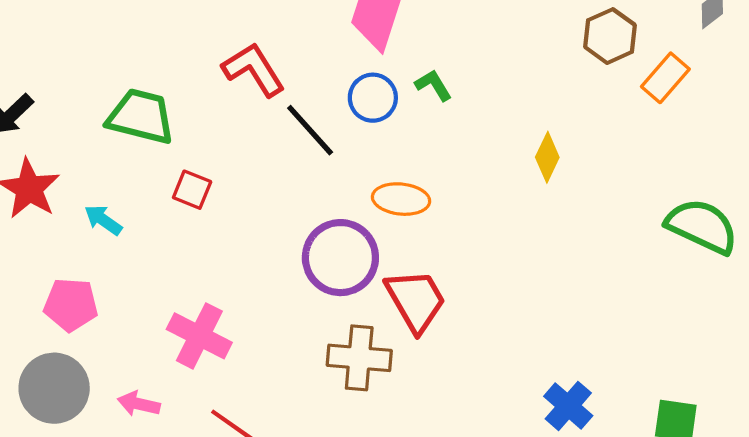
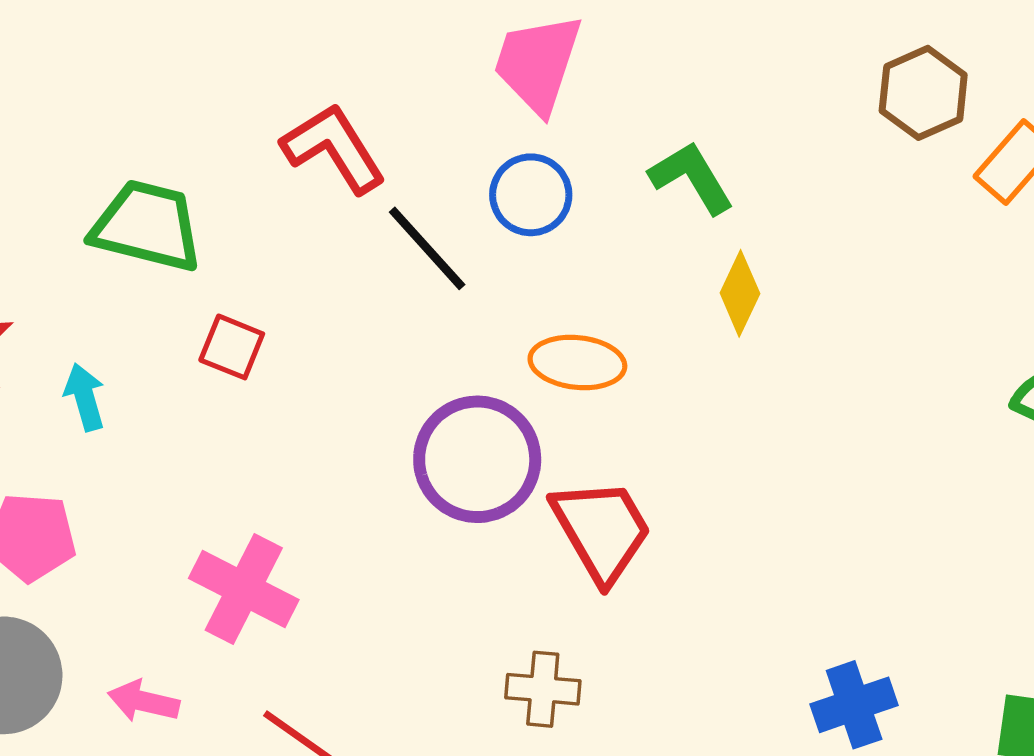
green L-shape: (433, 85) -> (692, 178), moved, size x1.4
yellow diamond: (547, 157) -> (740, 293), moved
cyan arrow: (103, 220) -> (85, 397), turned 39
brown cross: (359, 358) -> (543, 689), moved, size x0.7
blue cross: (568, 406) -> (854, 705), turned 30

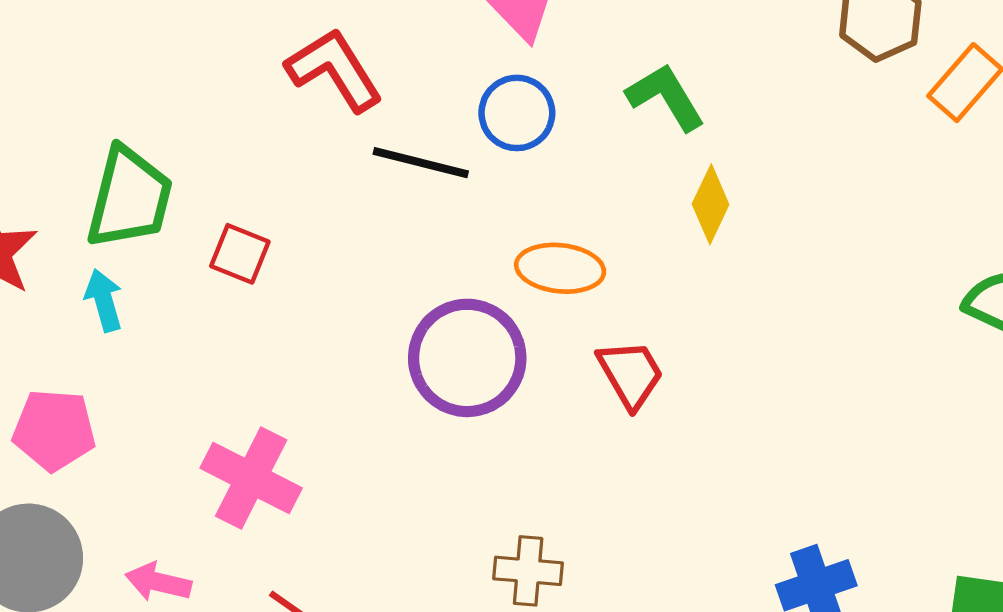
green trapezoid: (147, 226) -> (129, 198), moved, turned 90
black line: (427, 248) -> (421, 163), turned -34
red trapezoid: (602, 530) -> (631, 374), moved, size x0.7

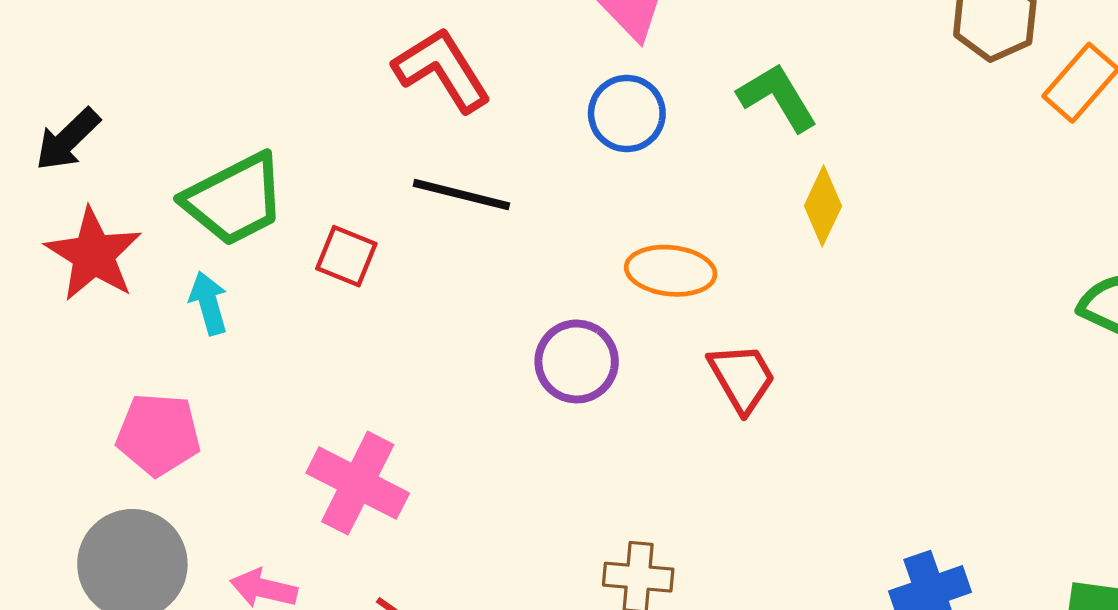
black line: (421, 163) -> (461, 195), moved
green trapezoid: (129, 198) -> (235, 199), turned 49
purple circle: (467, 358) -> (577, 361), size x0.7

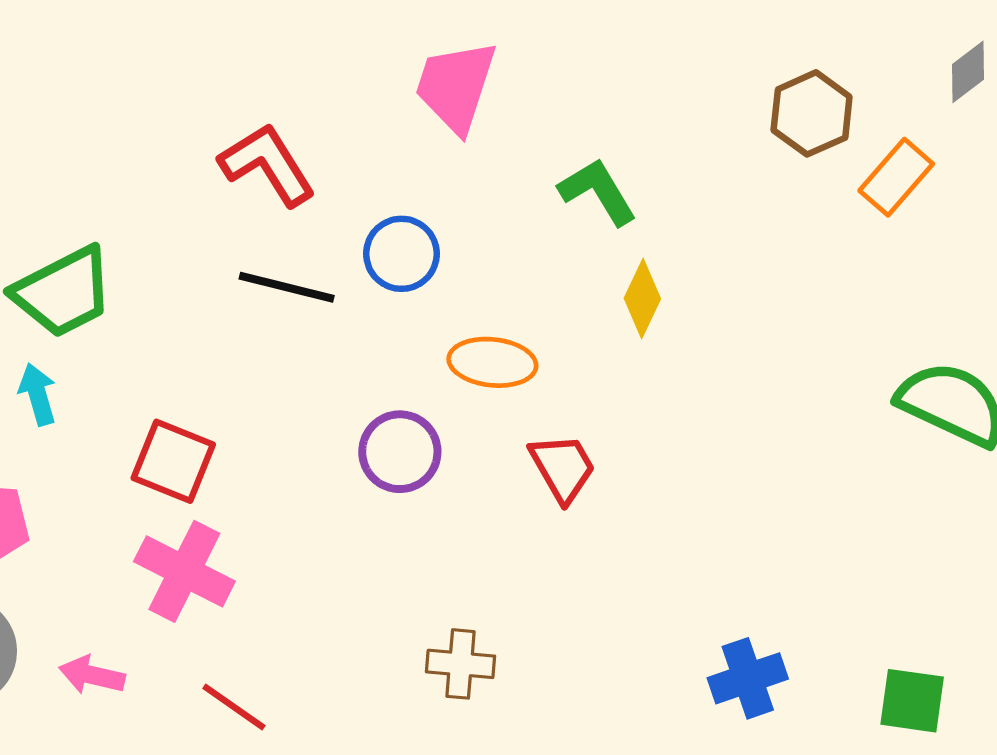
blue circle: (627, 113) -> (401, 254), moved
red square: (346, 256) -> (173, 461), moved, size x1.4

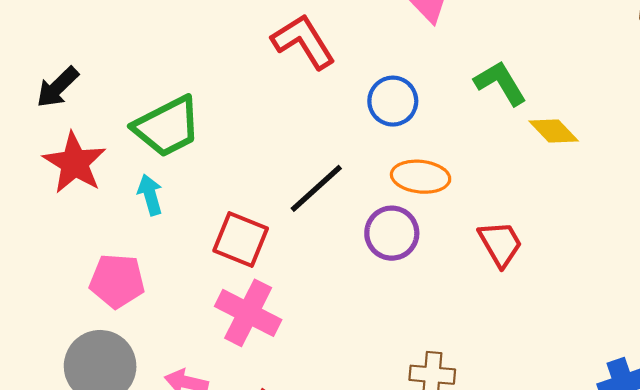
green L-shape: (598, 192) -> (500, 83), moved
black line: (287, 287) -> (316, 188), moved, turned -56
yellow diamond: (642, 299) -> (554, 131), turned -69
orange ellipse: (492, 362) -> (421, 177), moved

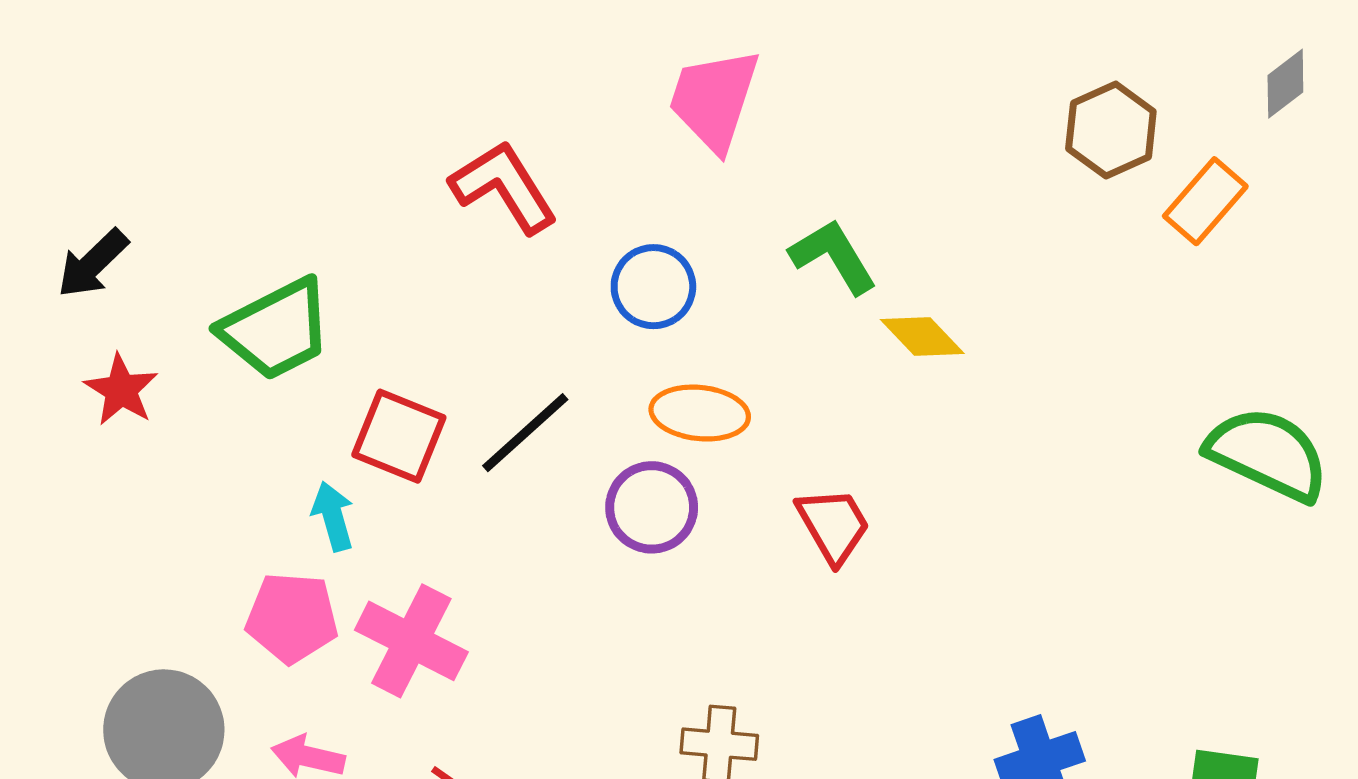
red star: (75, 163) -> (121, 390), size x0.7
cyan arrow: (150, 195) -> (333, 516), moved
red square: (241, 239) -> (399, 436), moved
pink pentagon: (117, 281) -> (292, 618), moved

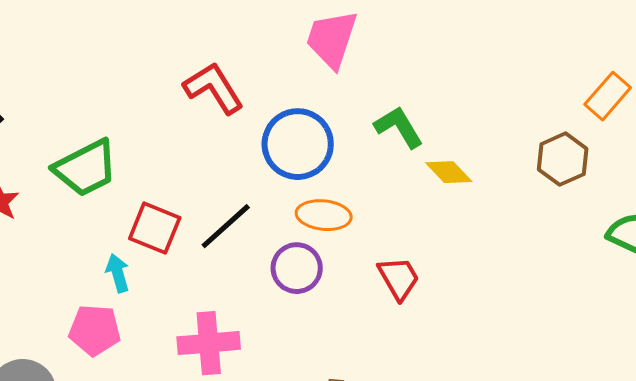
brown hexagon: (1111, 130) -> (563, 159), moved
blue circle: (653, 287) -> (298, 144), size x1.5
pink cross: (411, 641) -> (209, 343), moved, turned -32

